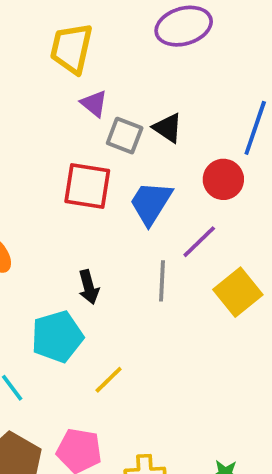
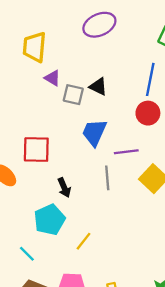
red circle: (223, 179) -> (148, 113), moved
red square: (87, 186) -> (36, 149), moved
purple line: (199, 242) -> (126, 152), turned 45

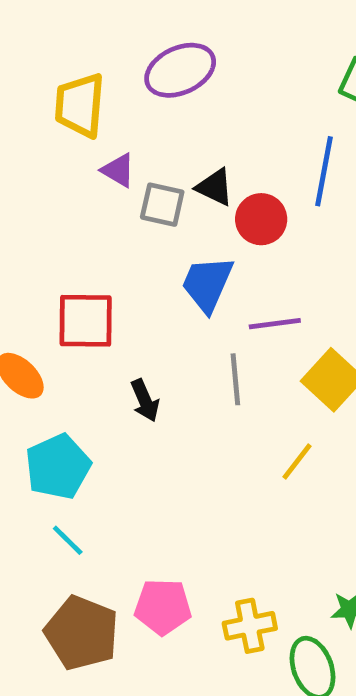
purple ellipse: (99, 25) -> (180, 70), moved
red circle: (148, 113) -> (261, 219), moved
cyan pentagon: (50, 220) -> (58, 467), moved
yellow line: (84, 241) -> (297, 461), moved

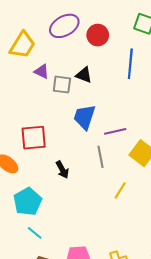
yellow trapezoid: (80, 105) -> (23, 45), turned -148
red circle: (261, 219) -> (98, 35), moved
yellow line: (297, 461) -> (120, 190), moved

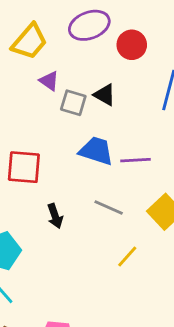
blue trapezoid: (85, 117) -> (96, 151), turned 80
purple line: (115, 131) -> (135, 160), moved
gray line: (100, 157) -> (109, 207), turned -65

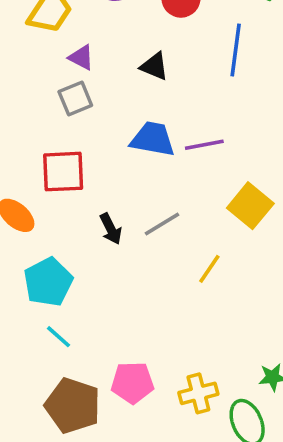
gray square: (73, 103) -> (75, 98), moved, turned -32
gray line: (109, 207) -> (162, 224), moved, turned -48

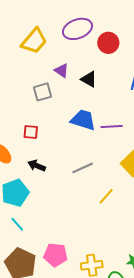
purple triangle: (81, 57) -> (62, 71), moved
red square: (63, 172) -> (31, 132), size x0.6
black arrow: (111, 229) -> (37, 166), moved, turned 132

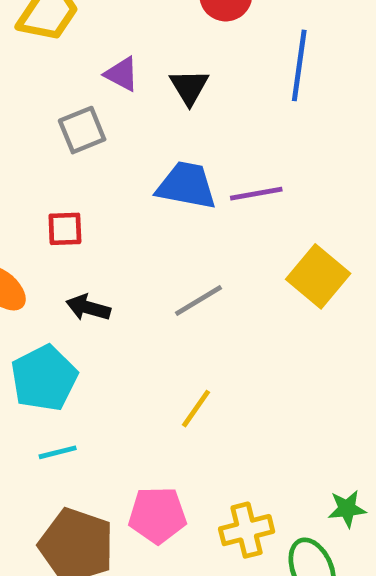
black triangle: (89, 79) -> (189, 87), turned 36
yellow line: (106, 196) -> (196, 409), moved
cyan line: (17, 224) -> (58, 452), turned -56

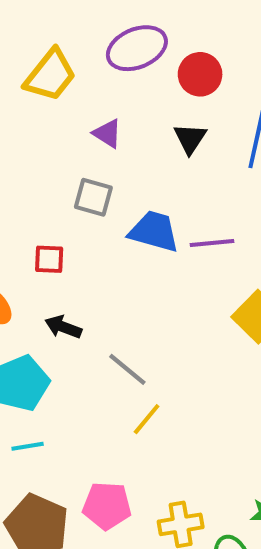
black triangle: (189, 87) -> (190, 138), moved
gray square: (82, 130) -> (93, 197), moved, turned 33
gray line: (199, 301) -> (127, 369), moved, turned 66

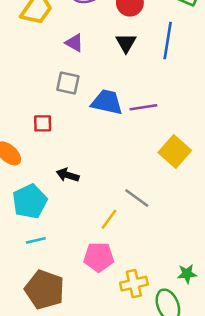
black arrow: (63, 327) -> (68, 175), moved
gray line: (127, 369) -> (137, 198), moved
pink pentagon: (107, 506) -> (99, 257), moved

